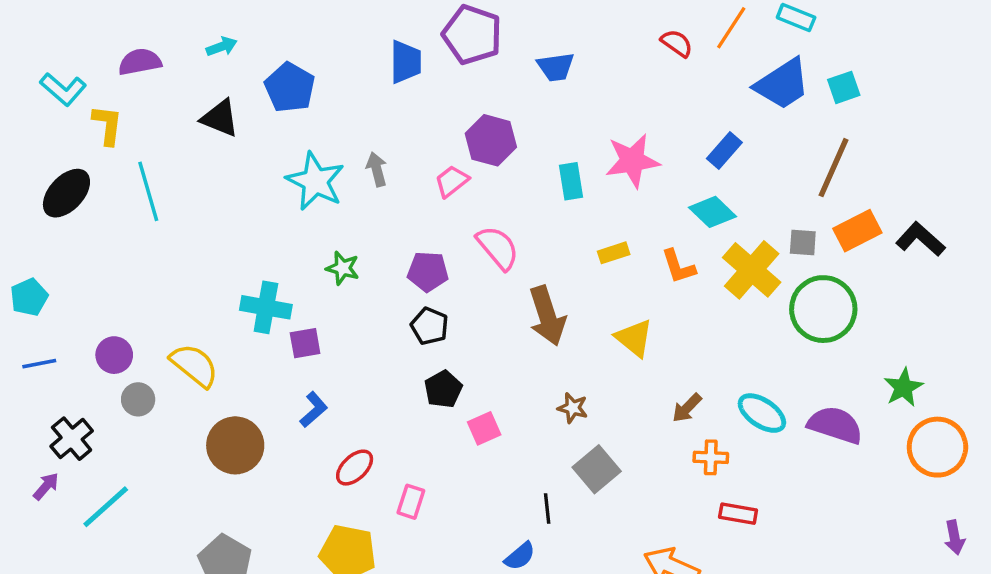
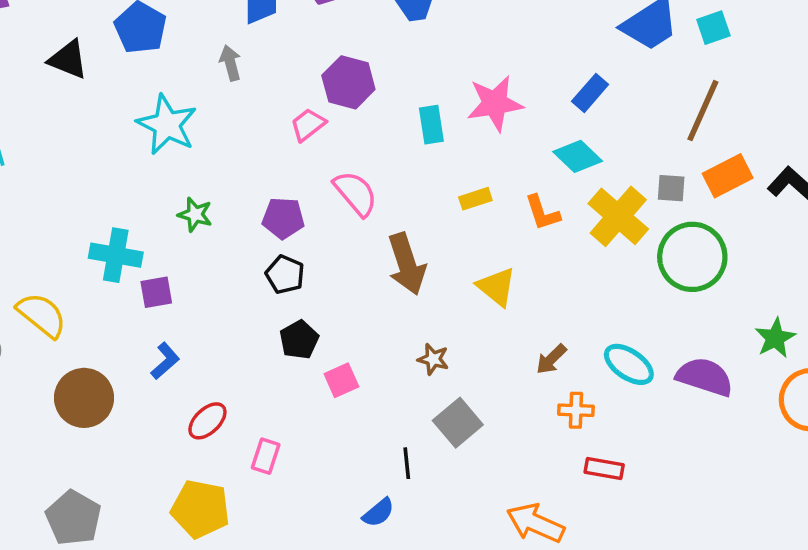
gray arrow: (377, 169) -> (230, 63), moved

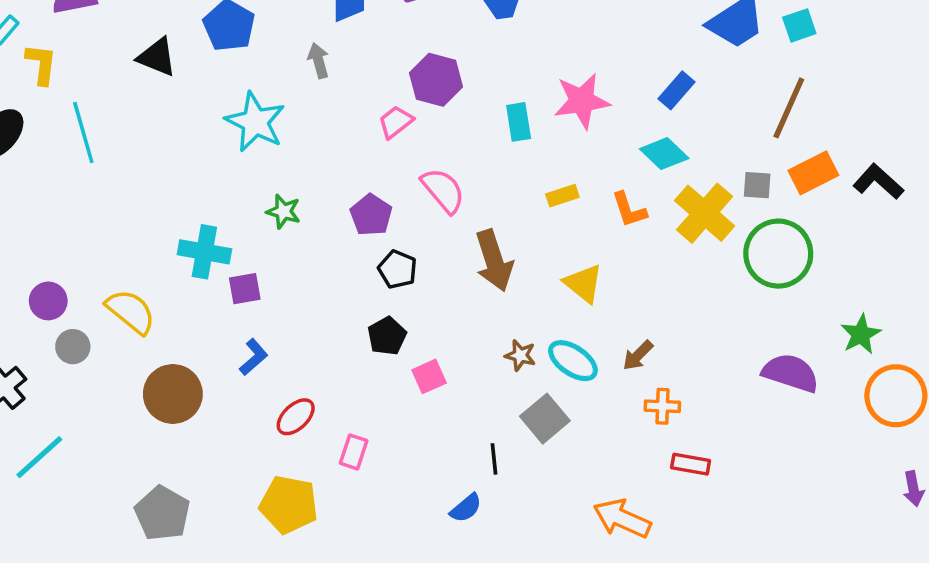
purple pentagon: (283, 218) -> (371, 215), turned 30
black pentagon: (285, 275) -> (397, 269), moved
cyan ellipse: (629, 364) -> (573, 361), moved

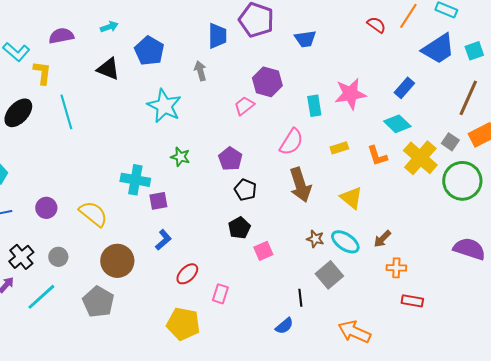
gray square: (757, 185) -> (450, 142), turned 30
pink semicircle: (443, 190) -> (291, 142), moved, turned 72
gray circle: (73, 347) -> (58, 257), moved
gray pentagon: (162, 513) -> (98, 302), moved
orange arrow: (622, 519) -> (354, 332), moved

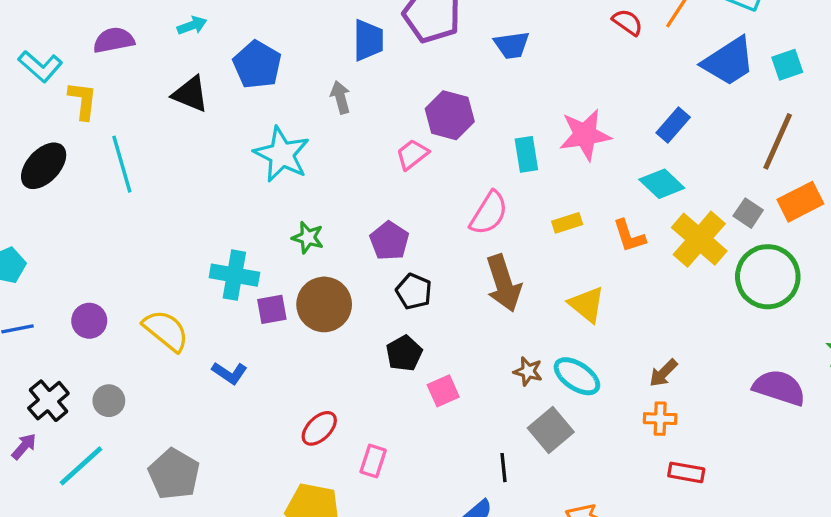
brown arrow: (382, 239) -> (663, 373), moved
blue L-shape: (163, 240) -> (230, 373), moved, turned 75
brown circle: (117, 261) -> (324, 304), moved

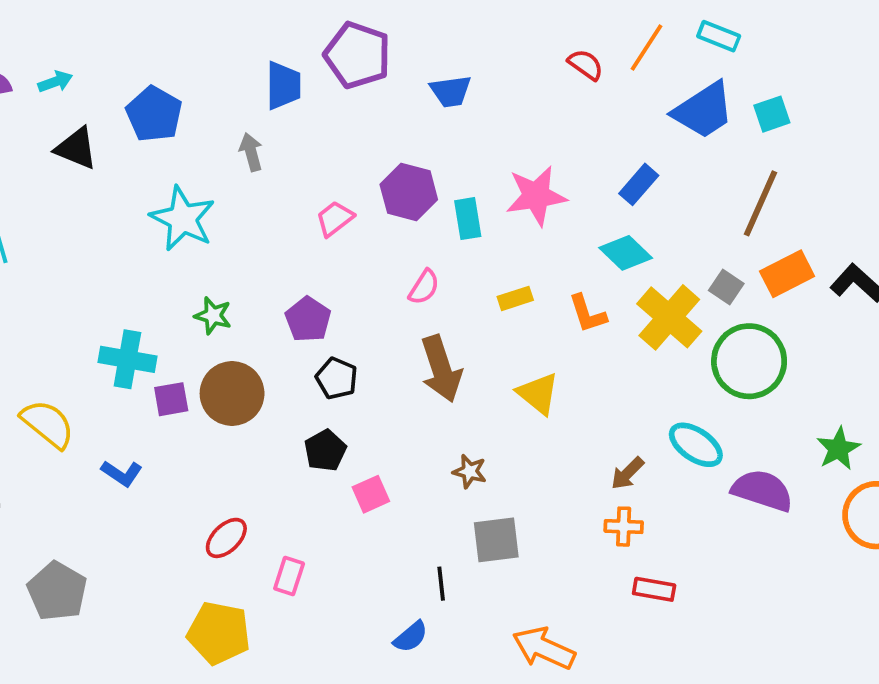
cyan arrow: (192, 26) -> (55, 82), moved
purple hexagon: (450, 115) -> (409, 192), moved
pink semicircle: (489, 213) -> (424, 287), size x0.7
cyan ellipse: (577, 376) -> (696, 445), moved
gray square: (551, 430) -> (496, 540), turned 33

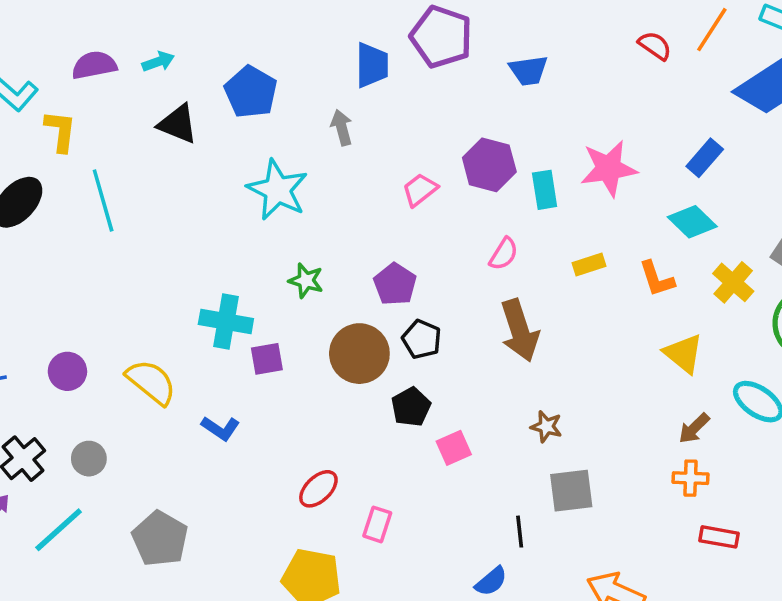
yellow cross: (669, 317) -> (733, 282), size x0.7
brown circle: (232, 393) -> (359, 354), moved
yellow triangle: (538, 393) -> (683, 354), moved

